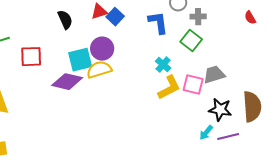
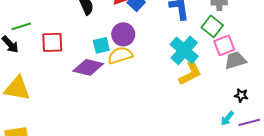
cyan square: (80, 60) -> (101, 45), size x0.7
cyan cross: (163, 65) -> (184, 50), size x1.8
pink square: (193, 85) -> (224, 45), moved, turned -35
black star: (220, 110) -> (241, 95), size x0.6

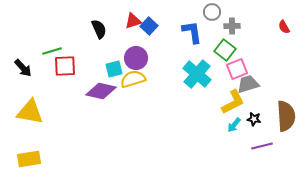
green line: (21, 26) -> (52, 51), moved
yellow L-shape: (190, 73) -> (233, 102), moved
cyan arrow: (227, 118) -> (234, 125), moved

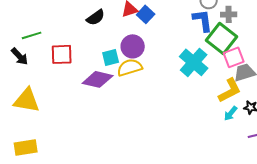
black semicircle: (99, 29) -> (96, 17), turned 78
blue L-shape: (192, 32) -> (203, 20), moved
green square: (225, 50) -> (222, 38), size x1.4
green line: (52, 51) -> (32, 35), moved

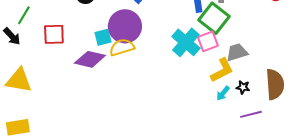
green line: (32, 35) -> (24, 15), turned -42
purple circle: (133, 46) -> (125, 26), size x1.4
pink square: (234, 57) -> (208, 41), moved

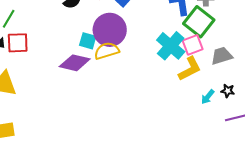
red square: (54, 34) -> (18, 43), moved
cyan square: (103, 37) -> (88, 41), turned 30
yellow L-shape: (222, 70) -> (190, 69), moved

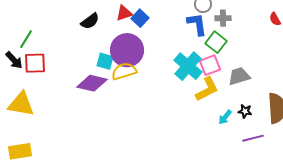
green square: (199, 22) -> (216, 42), size x0.7

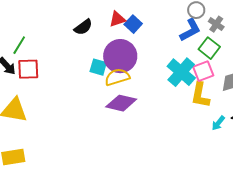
gray cross: (223, 18) -> (216, 24), turned 35
blue L-shape: (197, 24) -> (190, 30), turned 70
purple diamond: (92, 83) -> (121, 103), moved
yellow L-shape: (207, 89) -> (200, 95), turned 128

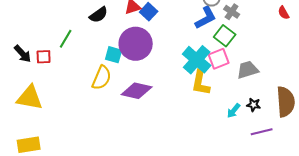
green line: (19, 45) -> (66, 39), moved
red square: (28, 69) -> (44, 57), size x0.7
yellow semicircle: (117, 77) -> (102, 78), moved, turned 130
yellow L-shape: (200, 95) -> (201, 83), moved

